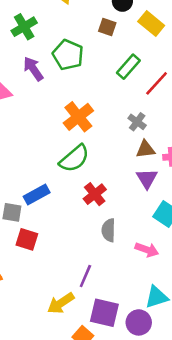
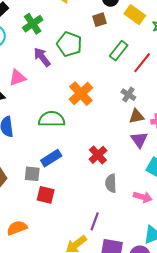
brown square: (107, 27) -> (100, 20), turned -32
green semicircle: (74, 159) -> (52, 119), moved, turned -135

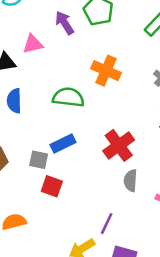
orange cross: (81, 94) -> (106, 71), turned -30
red cross: (98, 155) -> (119, 145), size x1.4

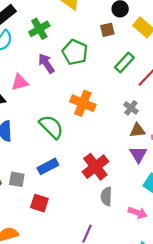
green semicircle: (68, 97) -> (51, 127), turned 40
gray square: (39, 160) -> (17, 179), moved

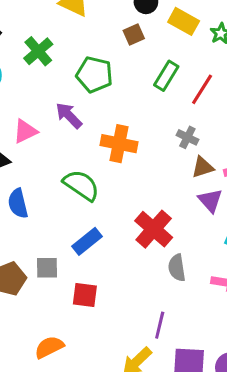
purple arrow: (46, 63) -> (69, 115), moved

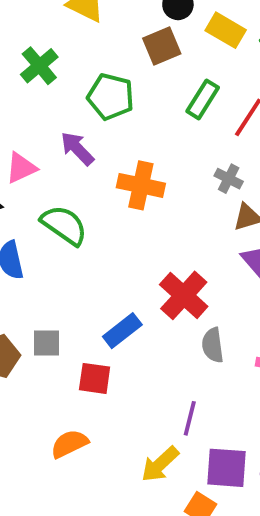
brown square: (134, 34) -> (162, 46), size x1.4
green semicircle: (81, 185) -> (64, 225), moved
blue rectangle: (87, 241) -> (122, 331), moved
orange semicircle: (49, 347) -> (69, 444), moved

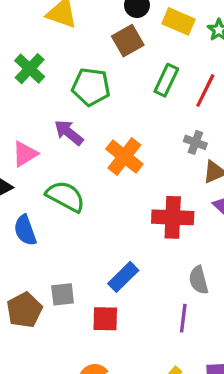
orange cross: (141, 185) -> (124, 157), turned 33
red cross: (184, 295) -> (173, 217), moved, turned -33
purple line: (190, 418) -> (183, 318), moved

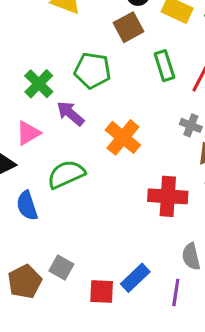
green cross: (30, 69) -> (39, 84), moved
green rectangle: (166, 80) -> (164, 66), turned -44
green semicircle: (65, 196) -> (66, 174), turned -54
blue rectangle: (123, 277) -> (135, 278), moved
gray square: (63, 294) -> (61, 267), turned 35

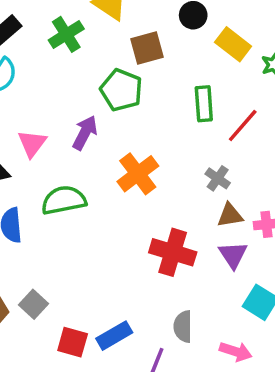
brown square: (129, 27) -> (147, 48), moved
green cross: (39, 84) -> (66, 34), moved
purple arrow: (70, 114) -> (85, 133), turned 64
pink triangle: (28, 133) -> (32, 143), turned -36

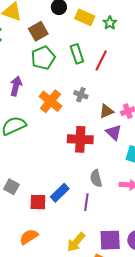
green pentagon: (121, 90) -> (43, 58), moved, turned -30
gray cross: (218, 178) -> (81, 95), moved

